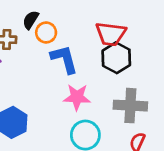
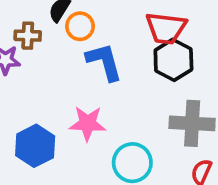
pink star: (77, 97) -> (87, 123), moved

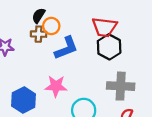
brown cross: (28, 36) -> (39, 34), moved
blue L-shape: (104, 62) -> (66, 48), turned 84

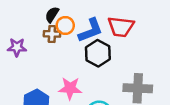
black hexagon: (109, 47) -> (98, 53), moved
blue L-shape: (66, 48) -> (91, 30), moved

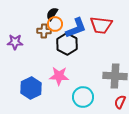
black semicircle: (52, 15) -> (52, 14), moved
black hexagon: (98, 53) -> (67, 44), moved

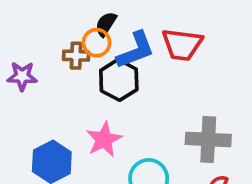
black semicircle: (52, 14) -> (106, 24), moved
pink star: (59, 76) -> (104, 139), turned -30

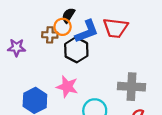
pink star: (104, 139) -> (67, 87), turned -30

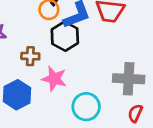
brown cross: (50, 35) -> (30, 56), moved

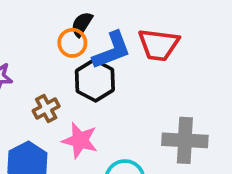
brown cross: (30, 56) -> (46, 109), turned -30

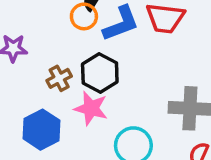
black hexagon: (95, 80) -> (100, 73), moved

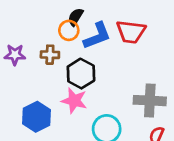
brown cross: (59, 78) -> (50, 55), moved, turned 30

